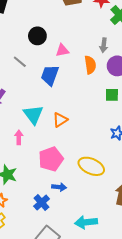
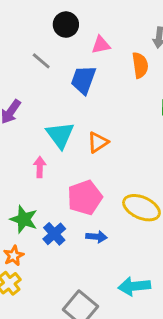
blue cross: (42, 203) -> (54, 234), moved

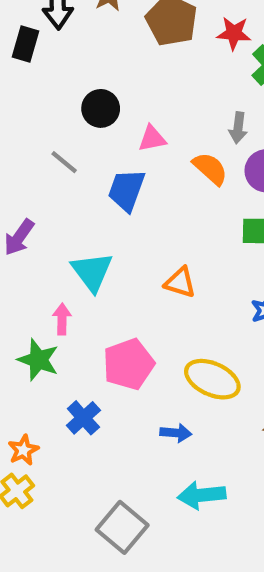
orange semicircle: (140, 65) -> (210, 169), turned -40
orange triangle: (98, 142) -> (180, 282), moved, turned 50
green star: (24, 219) -> (38, 360), moved
blue arrow: (96, 237) -> (176, 433), moved

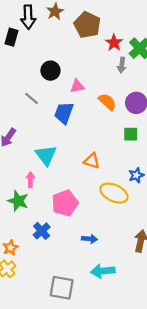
red star: (234, 33) -> (114, 43), moved, turned 30
gray arrow: (238, 128) -> (122, 65), moved
yellow ellipse: (212, 379) -> (114, 193), moved
gray square: (122, 527) -> (62, 288), turned -30

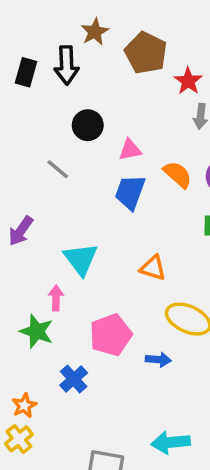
black arrow: (28, 17) -> (67, 65), moved
blue trapezoid: (64, 113) -> (130, 192), moved
blue arrow: (89, 239) -> (158, 360), moved

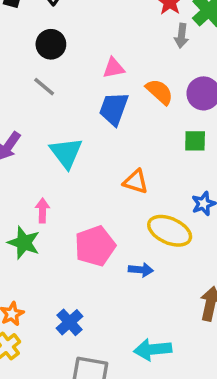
black circle: (88, 125) -> (51, 44), moved
cyan triangle: (81, 259) -> (66, 153), moved
blue cross: (74, 379) -> (70, 322), moved

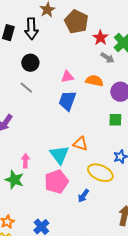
gray arrow: (181, 36) -> (107, 58), turned -64
orange semicircle: (159, 92) -> (94, 81), moved, turned -30
cyan triangle: (66, 153) -> (59, 155), moved
blue arrow: (141, 270) -> (83, 196), turned 120

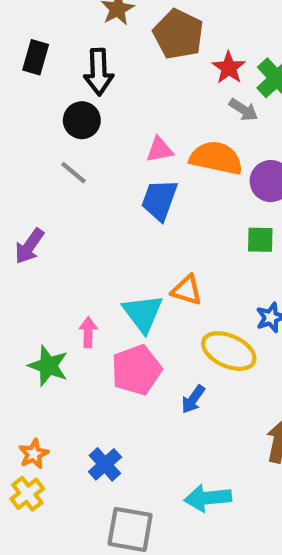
black arrow: (31, 29) -> (99, 72), moved
orange semicircle: (94, 81) -> (216, 158), size x1.4
pink arrow: (25, 161) -> (88, 332), moved

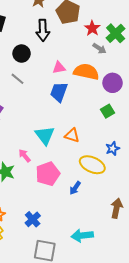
black arrow: (99, 72) -> (43, 30), moved
green square: (260, 240) -> (107, 111), turned -32
cyan triangle: (143, 313) -> (45, 135), moved
pink arrow: (88, 332) -> (25, 156), turned -40

